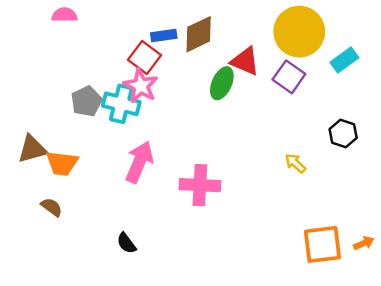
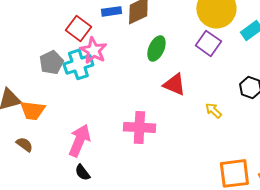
red square: (144, 57) -> (78, 28), moved
red triangle: (245, 61) -> (174, 84), moved
cyan cross: (121, 104) -> (78, 64), turned -32
pink arrow: (139, 162) -> (79, 140), moved

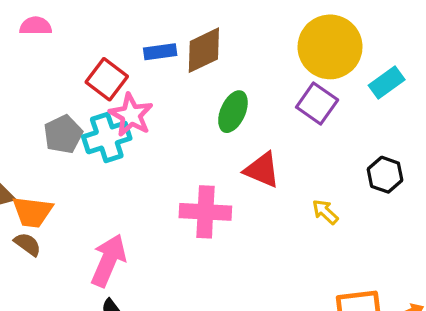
pink cross: (139, 127) -> (205, 212), moved
brown semicircle: (24, 144) -> (28, 244), moved

